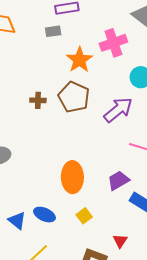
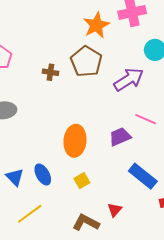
brown cross: (38, 100) -> (50, 72), moved
purple trapezoid: (118, 181) -> (120, 137), moved
blue ellipse: (44, 215) -> (43, 174), turned 30

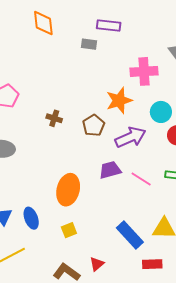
orange star: (96, 25) -> (119, 100), moved
brown pentagon: (86, 61) -> (94, 125), moved, size x0.7
purple trapezoid: (120, 137) -> (110, 170), moved

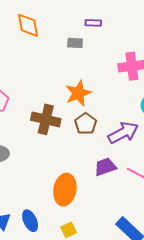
purple rectangle: (109, 26) -> (93, 23), size x0.7
orange star: (119, 100) -> (78, 93), moved
brown cross: (54, 118) -> (46, 119), size x1.8

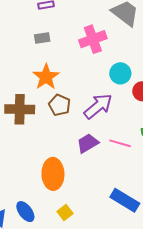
gray rectangle: (75, 43) -> (42, 38), moved

